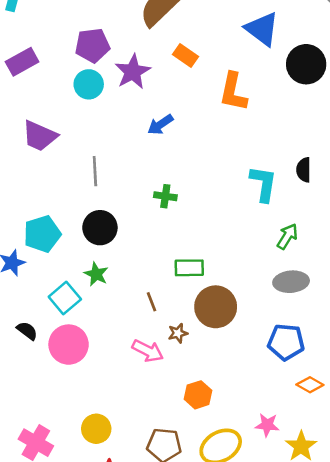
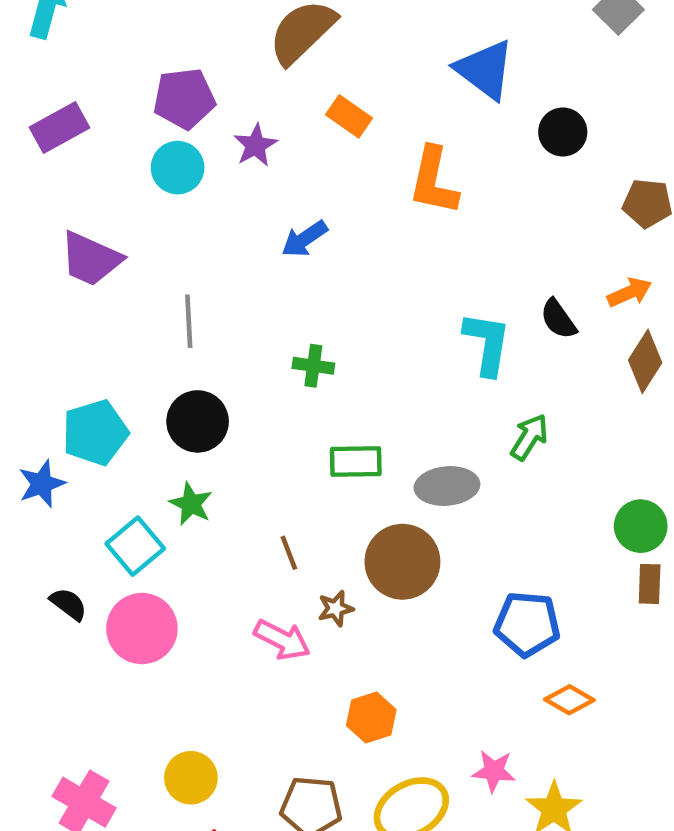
black circle: (306, 64) -> (563, 132), size x0.7
purple star: (133, 72) -> (255, 145), size x0.7
black semicircle: (304, 170) -> (558, 319), turned -35
green rectangle: (189, 268) -> (356, 462), moved
gray ellipse: (291, 282) -> (447, 486), moved

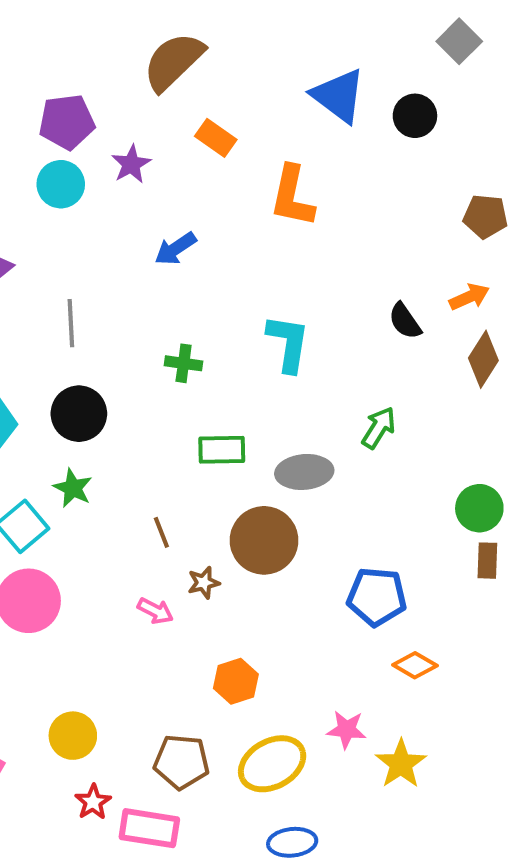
black circle: (563, 132) -> (415, 116), moved
cyan L-shape: (487, 344) -> (288, 343), moved
pink arrow: (282, 640) -> (155, 611), size x0.7

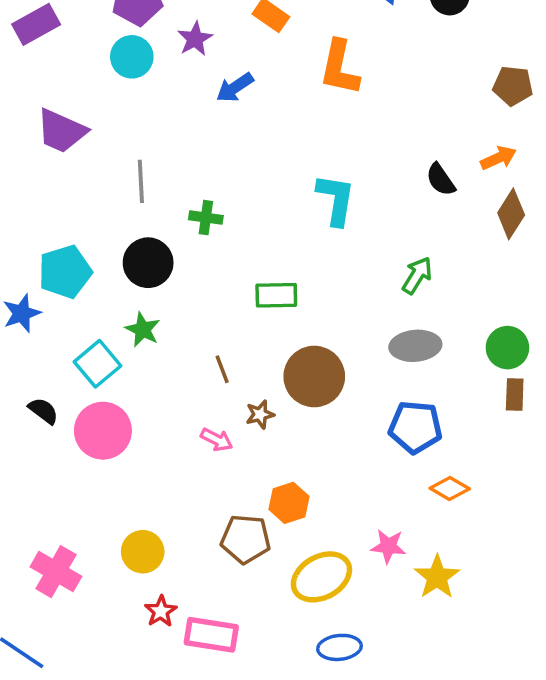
blue arrow: (175, 249) -> (235, 88), moved
green cross: (184, 363) -> (206, 218), moved
gray ellipse: (304, 472) -> (415, 346), moved
brown pentagon: (182, 762) -> (246, 539), moved

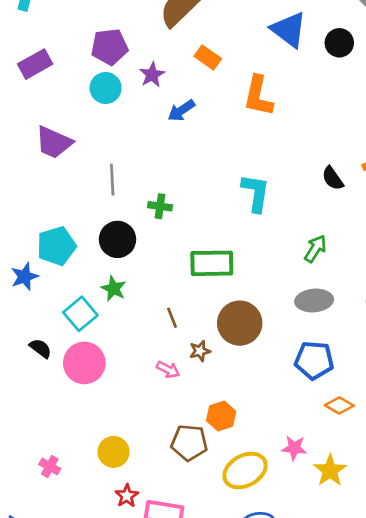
green rectangle: (276, 295) -> (212, 263), size x1.4
pink cross: (56, 572) -> (50, 467), size x0.6

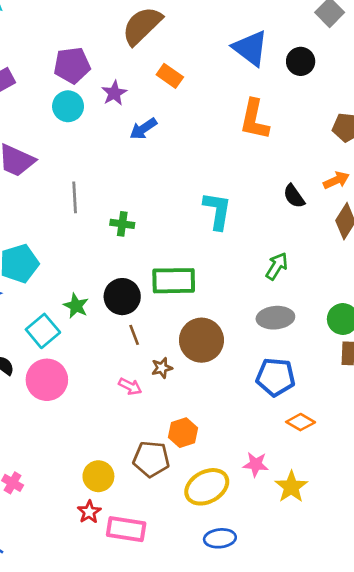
orange L-shape: (258, 96) -> (254, 120), moved
black circle: (118, 239) -> (122, 297), moved
yellow circle: (114, 452) -> (98, 476), moved

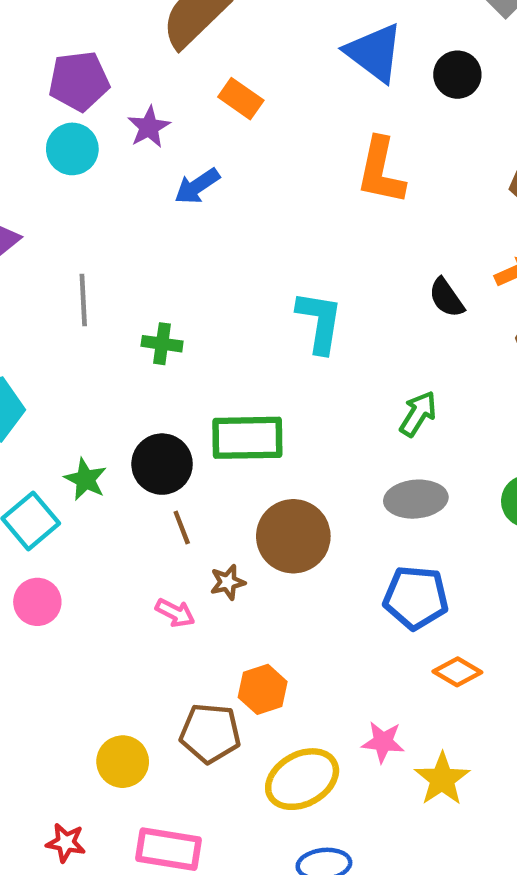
pink circle: (47, 380) -> (37, 602), size x0.7
red star: (89, 512) -> (66, 843), moved, turned -30

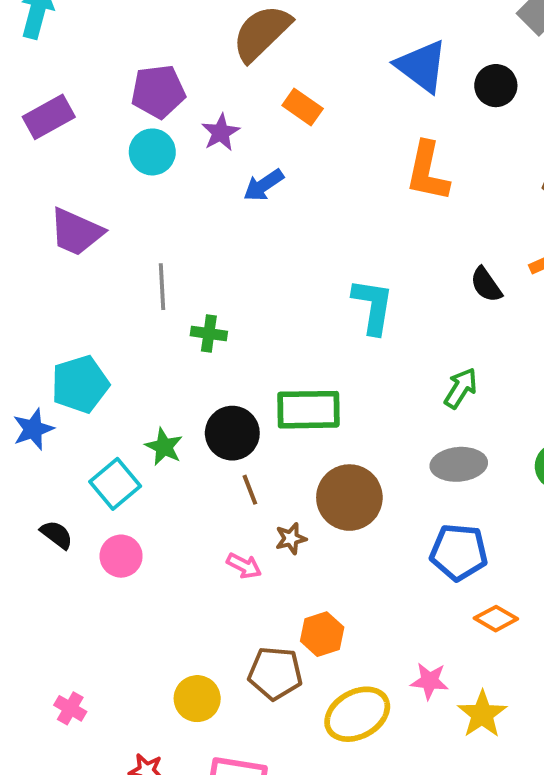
green cross: (162, 344) -> (209, 334), moved

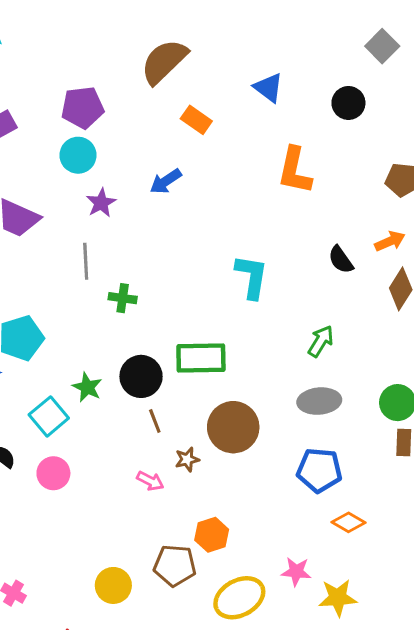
blue triangle: (422, 66) -> (269, 88), moved, size x0.7
purple star: (221, 132) -> (101, 203), moved
yellow star: (482, 714) -> (338, 598), turned 30

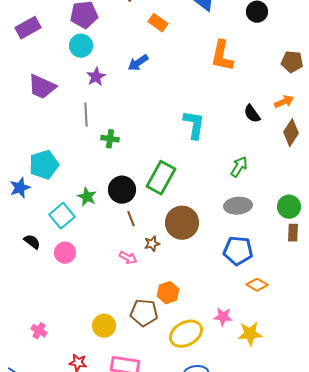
green rectangle: (201, 358) -> (161, 178), turned -60

